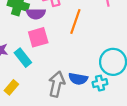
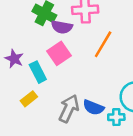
pink square: (38, 37) -> (59, 53), turned -30
yellow rectangle: (11, 87) -> (29, 99), moved

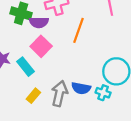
yellow rectangle: (29, 99) -> (33, 96), moved
cyan cross: (116, 117) -> (103, 93), turned 32

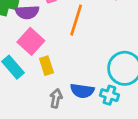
gray arrow: (59, 93) -> (56, 98), size x0.6
yellow rectangle: (33, 96) -> (46, 66), moved, turned -56

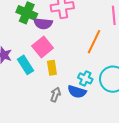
orange line: (76, 20) -> (94, 42), moved
cyan cross: (109, 95) -> (85, 78), moved

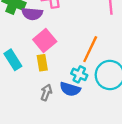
orange line: (94, 42) -> (90, 49), moved
pink square: (43, 47) -> (45, 40), moved

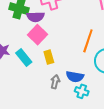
pink square: (45, 40) -> (38, 35), moved
cyan cross: (79, 74) -> (82, 91), moved

